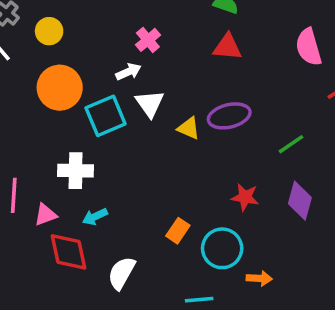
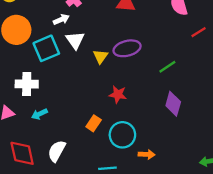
yellow triangle: (189, 128) -> (101, 56), turned 42
red star: (245, 197) -> (118, 94), moved
red diamond: (68, 252) -> (22, 153), moved

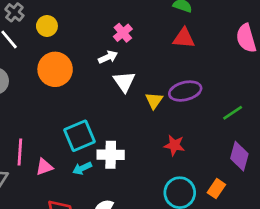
cyan square: (46, 48) -> (79, 136), moved
white cross: (27, 84) -> (111, 155), moved
orange rectangle: (94, 123) -> (216, 189), moved

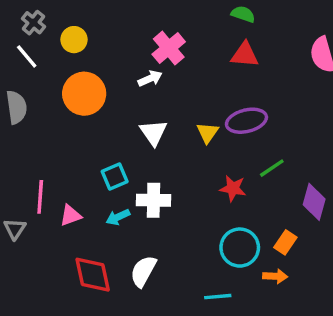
pink cross: (123, 33) -> (169, 48), size x1.4
white triangle: (124, 82) -> (153, 133), moved
green line: (233, 113) -> (272, 168), moved
cyan square: (79, 136) -> (115, 177), size x0.7

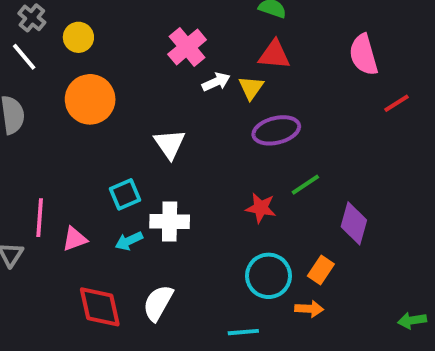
white arrow: (150, 78) -> (216, 82), moved
yellow triangle: (208, 133) -> (251, 88), moved

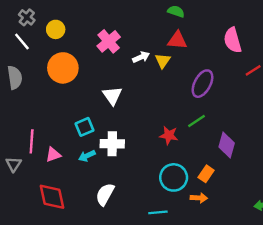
pink cross: (187, 47) -> (109, 41), moved
purple ellipse: (276, 130) -> (202, 84), moved, turned -48
red diamond: (100, 307) -> (52, 197), moved

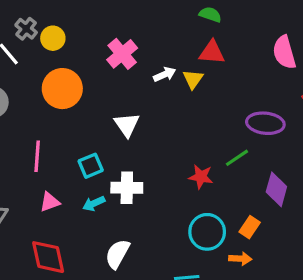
gray cross: (27, 17) -> (26, 29), moved
purple ellipse: (202, 84) -> (265, 123), moved, turned 68
pink line: (32, 141) -> (37, 156), moved

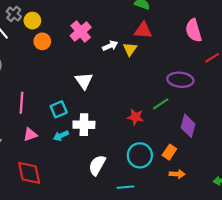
orange circle: (62, 89) -> (42, 41), moved, size x0.6
white semicircle: (117, 254) -> (97, 165), moved
orange arrow: (240, 259) -> (177, 174), moved

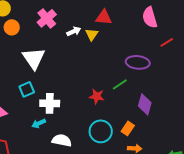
white triangle: (84, 81) -> (34, 58), moved, size x1.4
cyan arrow: (61, 136) -> (39, 123), moved
white semicircle: (97, 165) -> (62, 140), turned 72

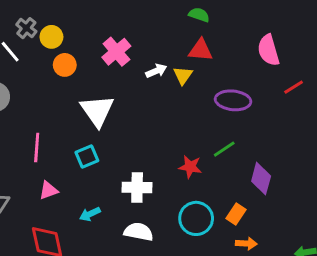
purple ellipse: (138, 62) -> (233, 100), moved
white cross: (50, 103) -> (137, 187), moved
cyan arrow: (39, 123) -> (90, 214), moved

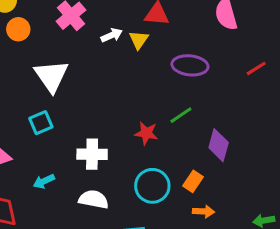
red line: (294, 87) -> (256, 68), moved

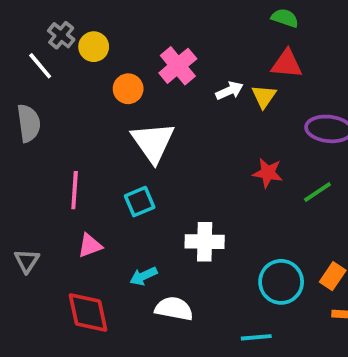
orange circle: (18, 29) -> (128, 89), moved
red star: (146, 133) -> (268, 173), moved
white semicircle: (94, 199) -> (174, 309), moved

